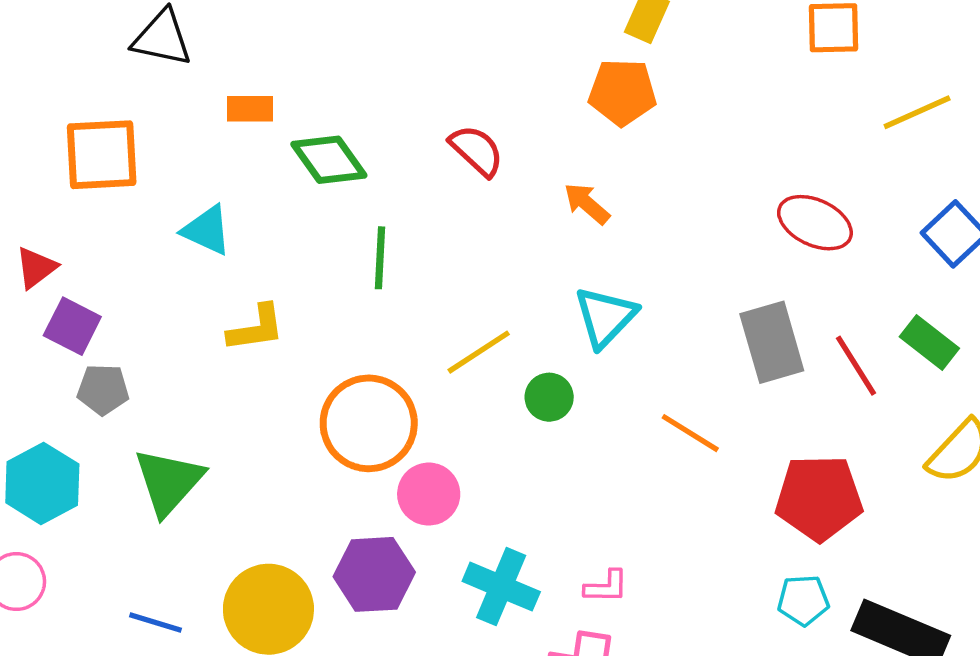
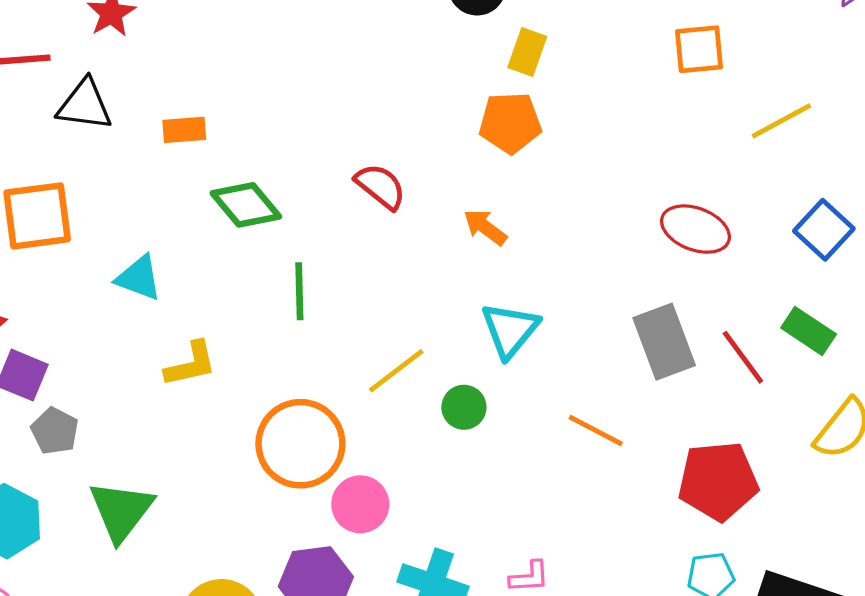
orange rectangle: (250, 109) -> (184, 130), moved
gray pentagon: (103, 390) -> (55, 431), turned 30

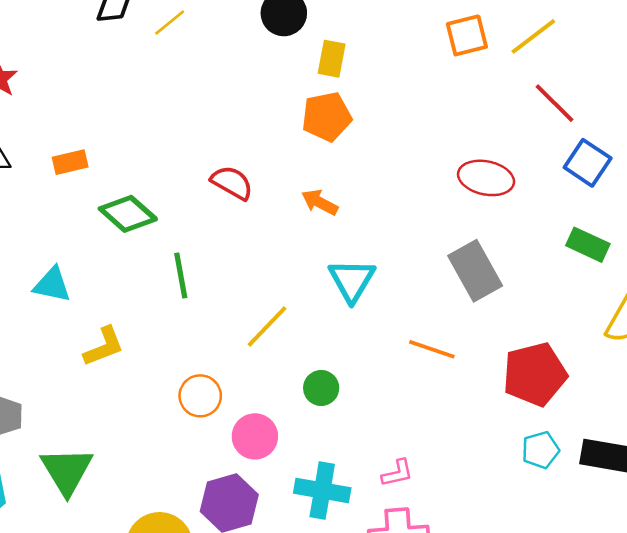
yellow line: (781, 121) -> (533, 36), moved
red line: (743, 357) -> (555, 103), moved
green circle: (464, 407) -> (321, 388), moved
orange circle: (300, 444) -> (200, 396), size x0.6

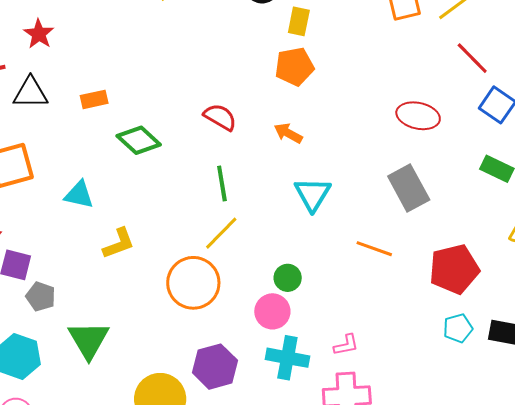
green line: (181, 276) -> (222, 183), moved
yellow line: (267, 327) -> (221, 233), moved
orange circle: (200, 396) -> (193, 283), size x1.6
pink circle: (255, 436) -> (272, 311), moved

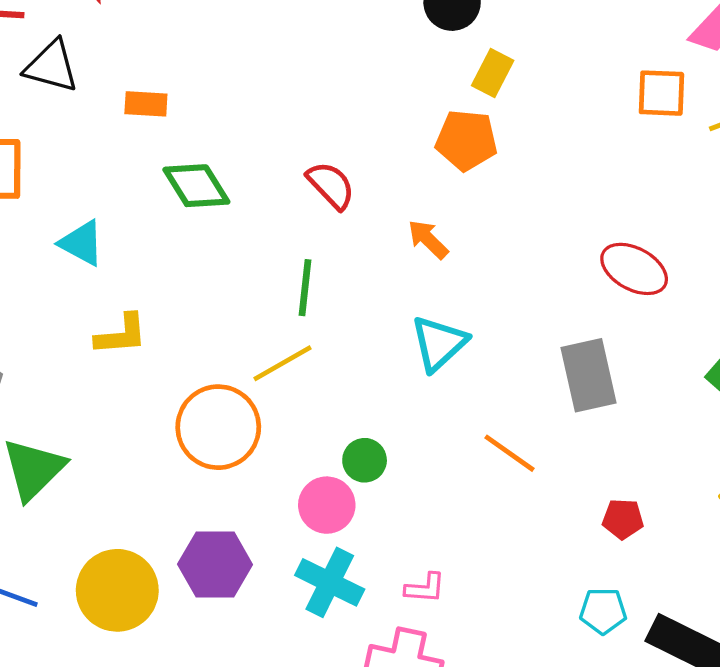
red pentagon: (454, 269) -> (623, 519), size x0.5

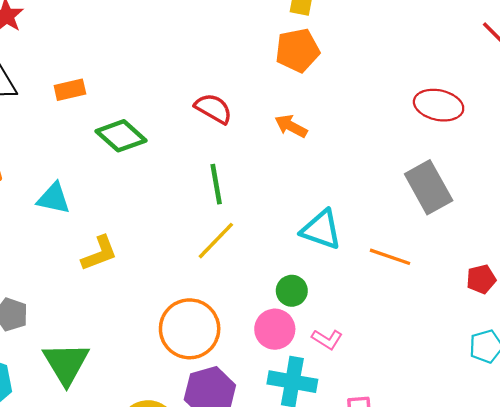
cyan triangle: (439, 343) -> (321, 230), moved, turned -42
orange circle: (218, 427) -> (190, 329), moved
pink L-shape: (425, 588) -> (327, 339), moved, turned 44

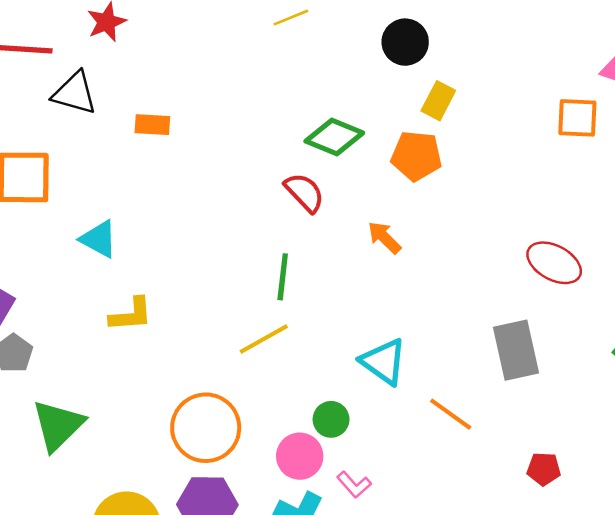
green diamond: (121, 136) -> (334, 137), moved, turned -36

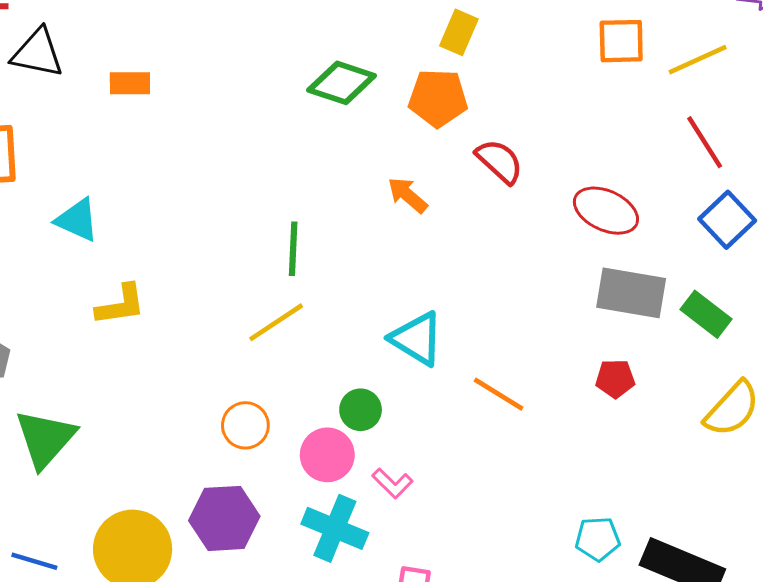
red semicircle: (304, 192) -> (499, 161), moved
gray rectangle: (516, 350) -> (631, 293), moved, turned -64
orange circle: (206, 428) -> (245, 425), moved, size x0.6
red pentagon: (544, 469) -> (615, 379), moved

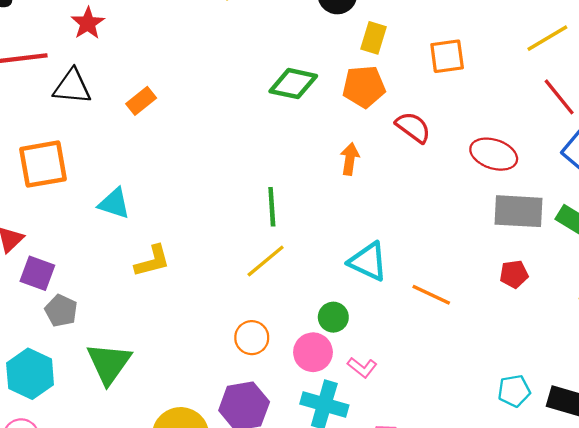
orange square: (621, 41) -> (447, 56), moved
orange rectangle: (130, 83) -> (141, 101), turned -32
orange arrow: (408, 195) -> (350, 159), turned 64

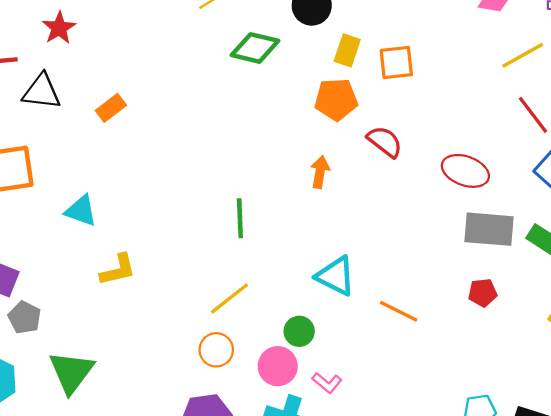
orange square: (447, 56) -> (396, 63), moved
green diamond: (293, 84) -> (255, 48), moved
yellow line: (266, 261) -> (230, 298), moved

